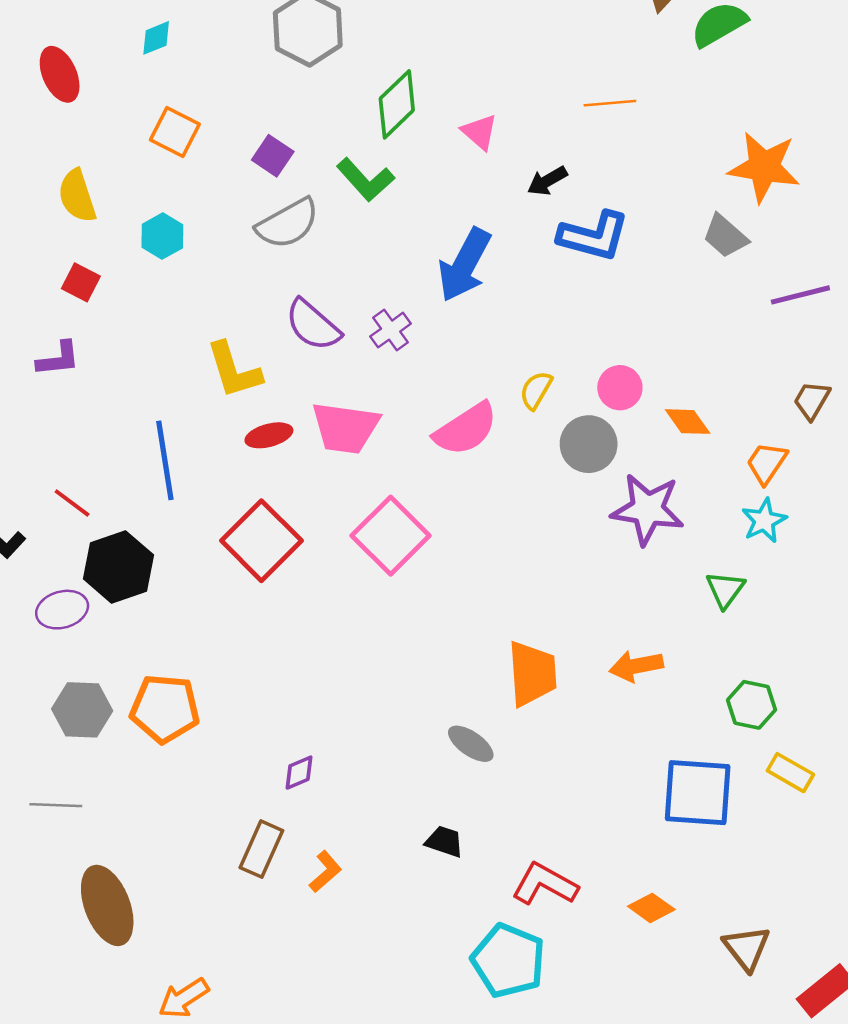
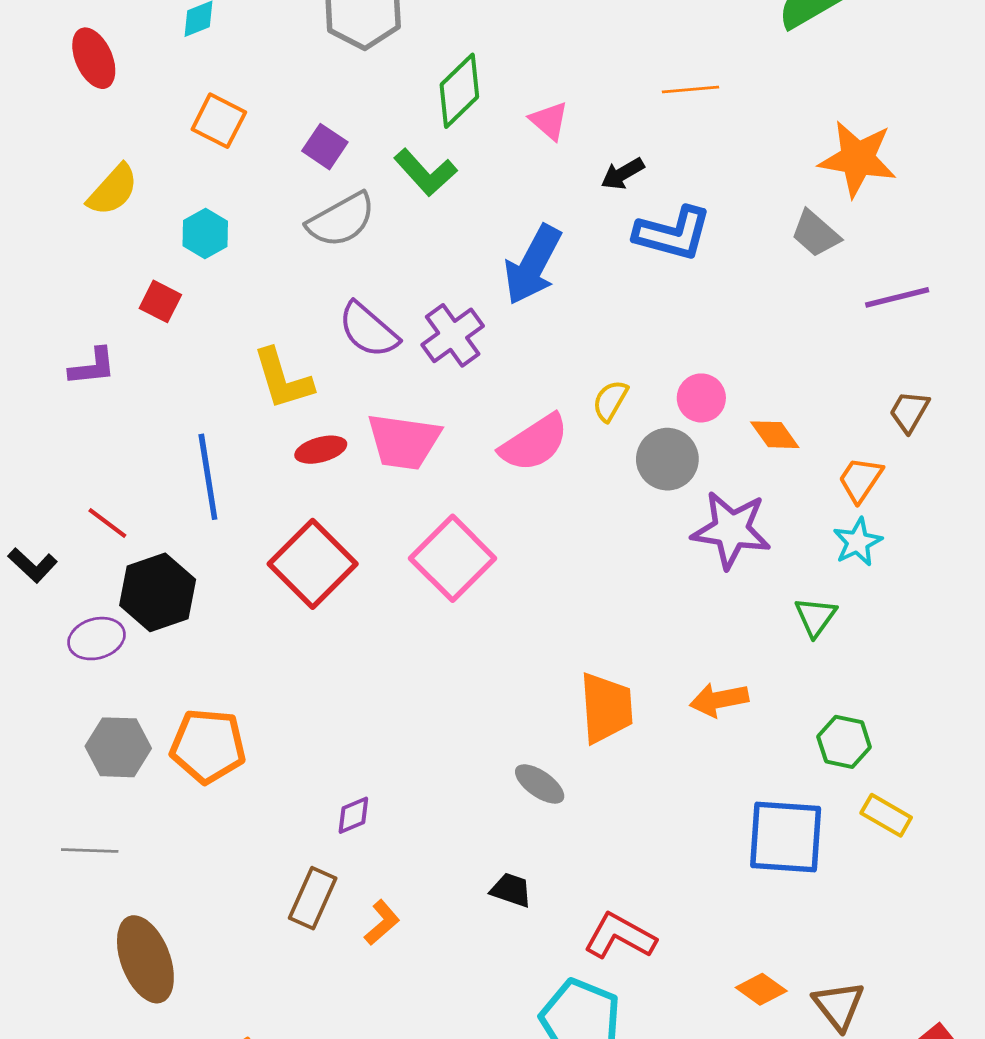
yellow semicircle: (77, 196) -> (113, 190), turned -120
red square: (81, 282) -> (160, 301), moved
purple cross: (391, 330) -> (453, 335), size x1.4
orange diamond: (651, 908) -> (761, 989), moved

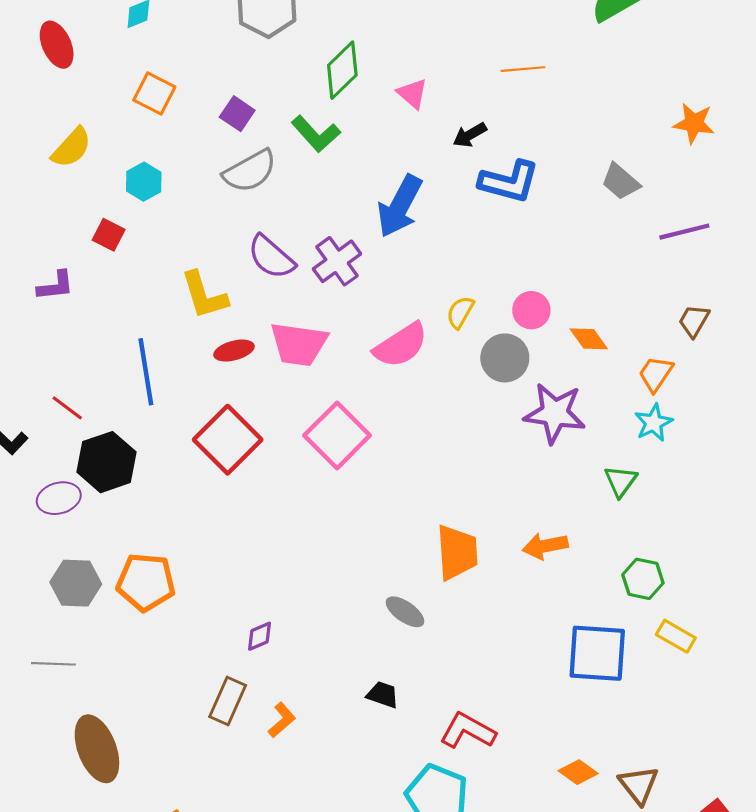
orange star: (858, 159) -> (694, 123), moved, size x0.7

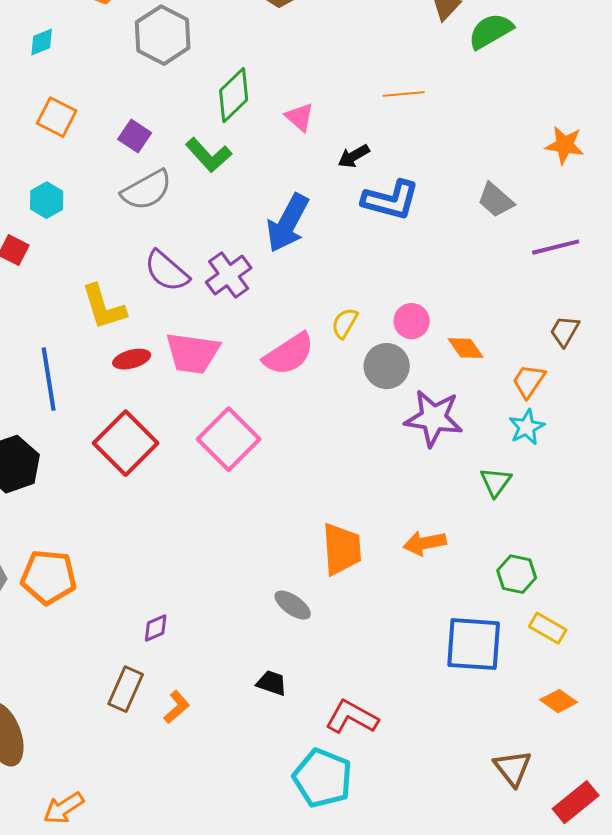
orange diamond: (578, 772) -> (559, 701), moved

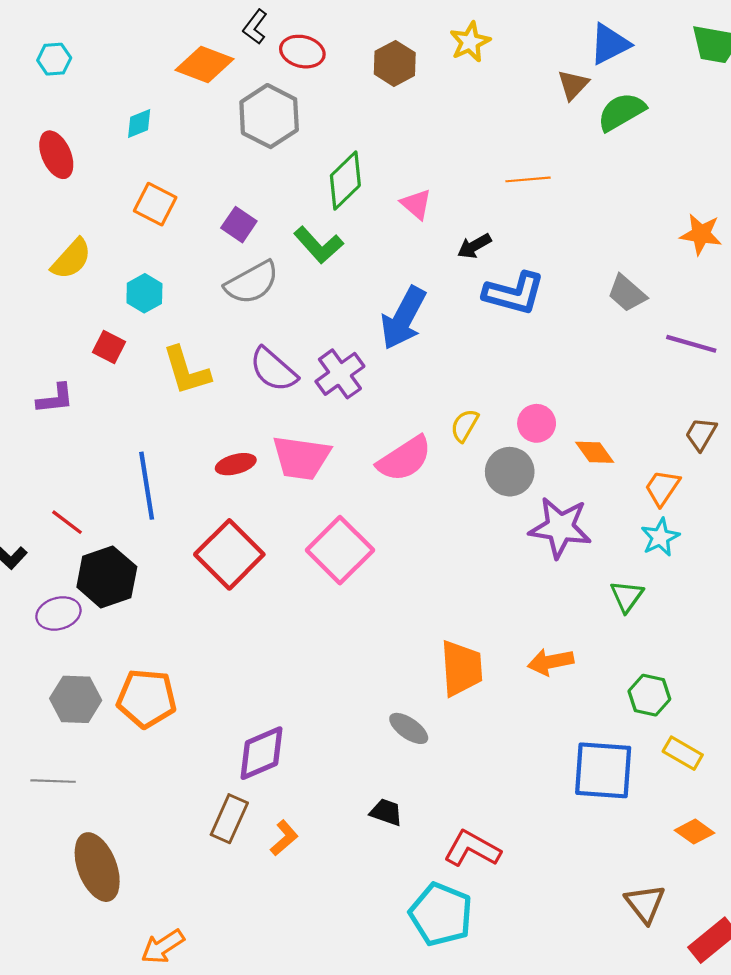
purple line: (556, 247) -> (691, 344), turned 30
yellow L-shape: (104, 307) -> (186, 371), moved
purple diamond: (156, 628) -> (262, 753), size x1.8

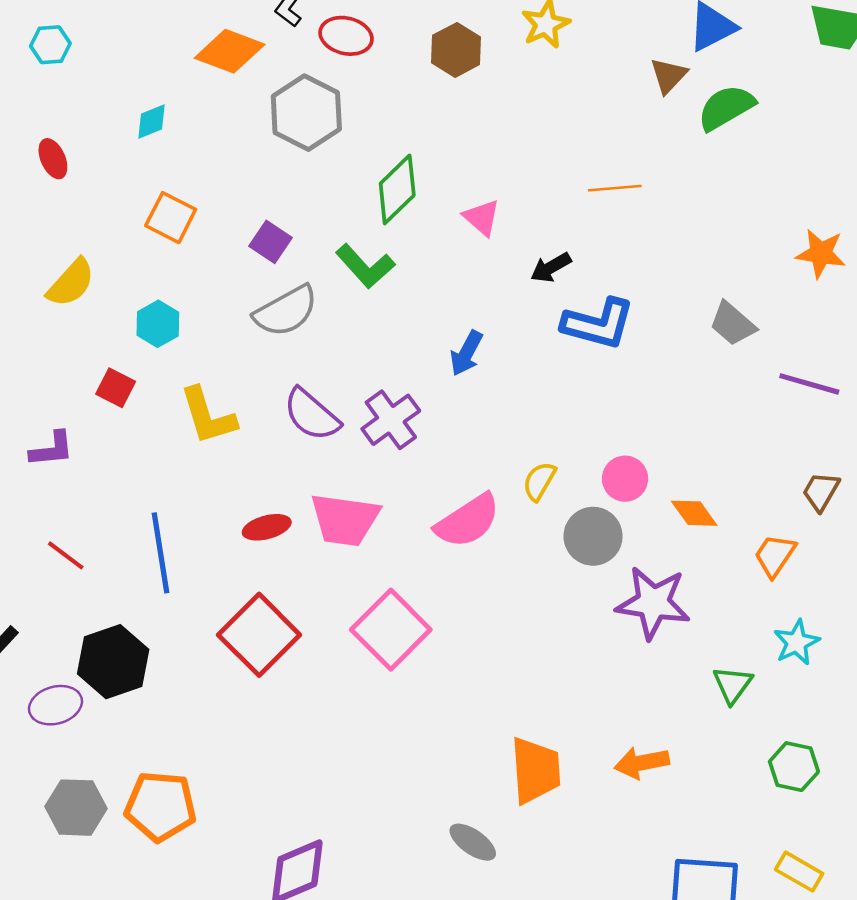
red ellipse: (56, 155) -> (53, 159), size x0.7
blue arrow: (403, 318) -> (466, 353), size x0.6
red line: (67, 522) -> (66, 555), moved
cyan star: (660, 537) -> (797, 642), moved
green hexagon: (649, 695) -> (794, 767), moved

